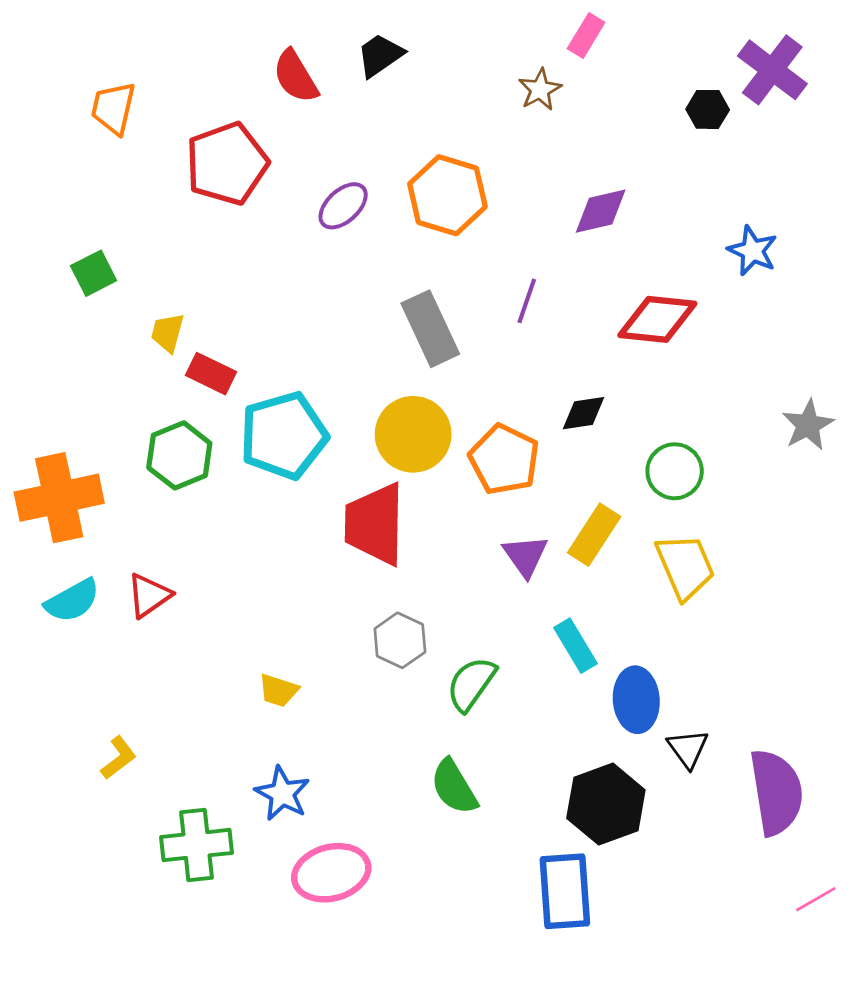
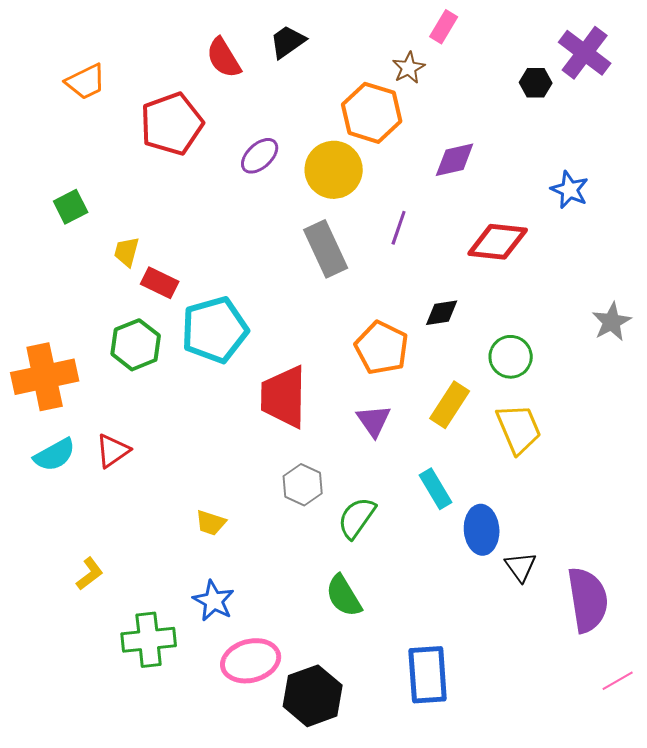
orange trapezoid: (113, 108) -> (86, 82), turned -129
orange hexagon: (447, 195) -> (372, 113), moved
yellow circle: (413, 434) -> (334, 170), moved
purple triangle: (525, 556) -> (374, 421), moved
black hexagon: (606, 804) -> (313, 696), moved

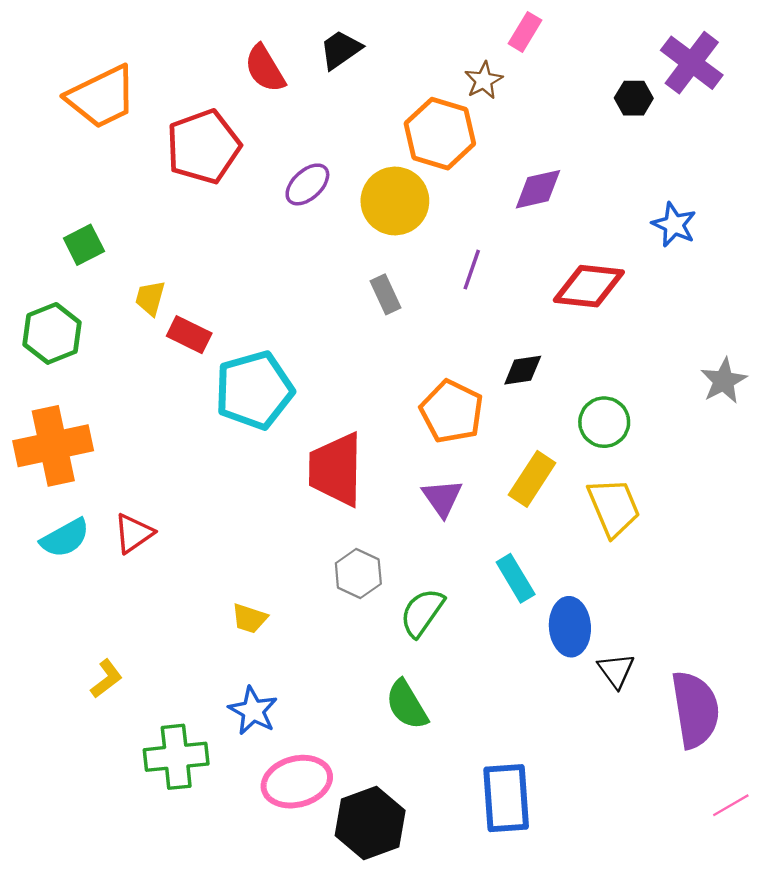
orange trapezoid: (86, 82) -> (102, 97), size x1.5
gray rectangle: (326, 249) -> (385, 294), size x0.6
green hexagon: (136, 345) -> (52, 333), moved

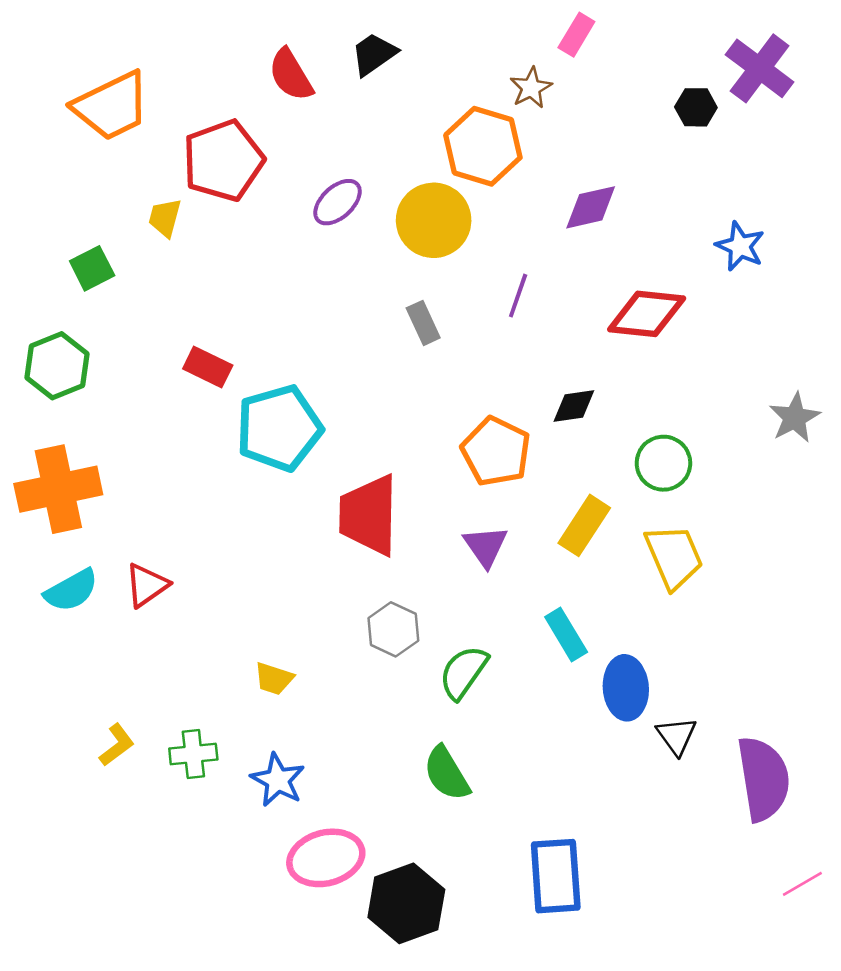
yellow trapezoid: (150, 298) -> (165, 218), moved
green cross: (176, 757) -> (193, 754), moved, size x0.7

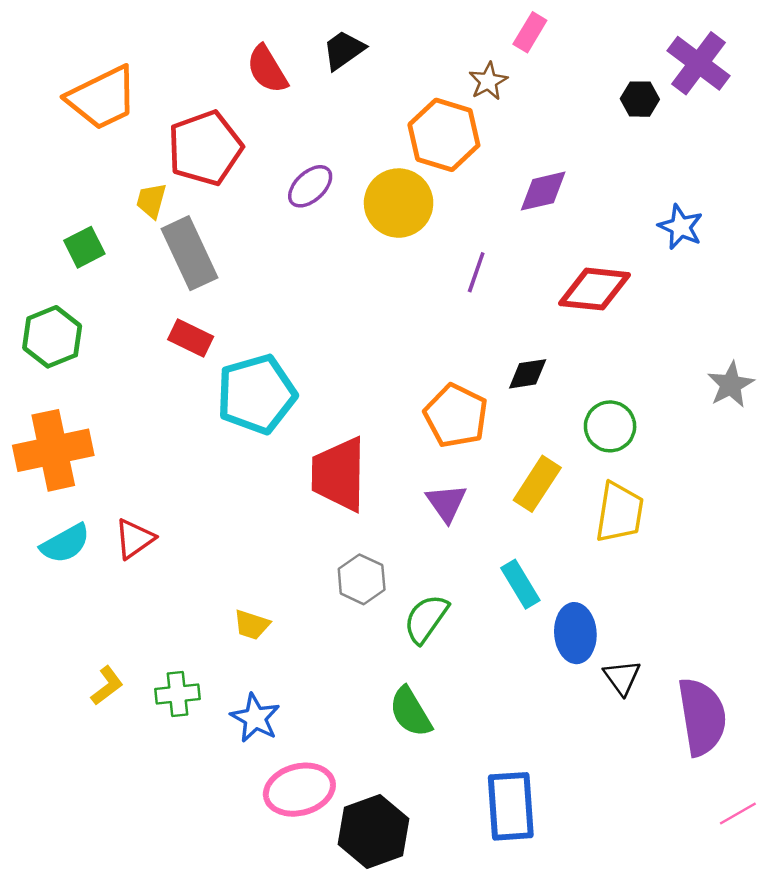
gray rectangle: (423, 323) -> (189, 253), moved, size x1.8
yellow trapezoid: (674, 557) -> (620, 512), turned 32

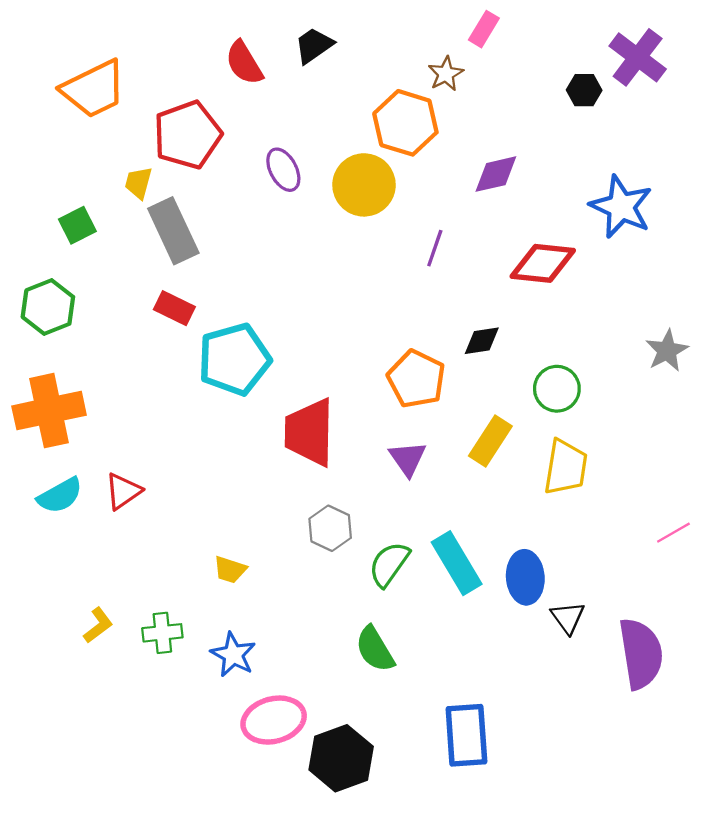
purple ellipse: (310, 186) -> (283, 170), turned -75
blue star: (681, 227) -> (621, 207), size x1.5
cyan rectangle: (520, 584) -> (457, 563), moved, size x1.4
pink line: (738, 814) -> (673, 533), moved

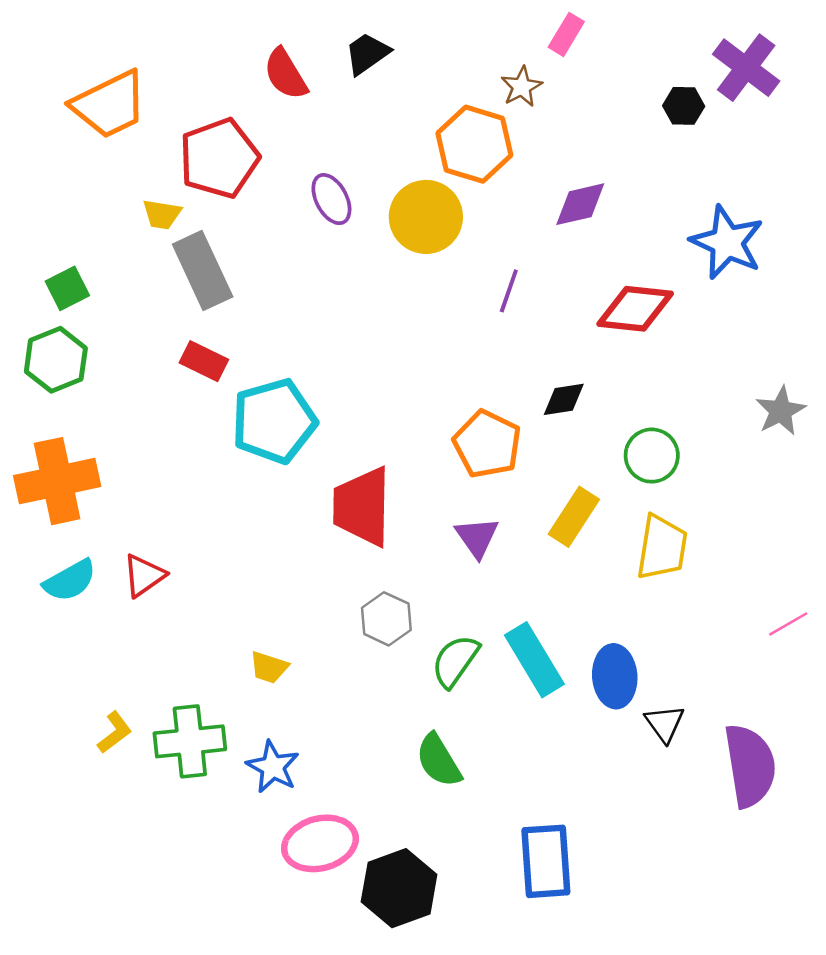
yellow trapezoid: (138, 183) -> (162, 214), turned -96
green square: (77, 225) -> (67, 288), moved
green cross: (162, 633) -> (190, 741), size x1.5

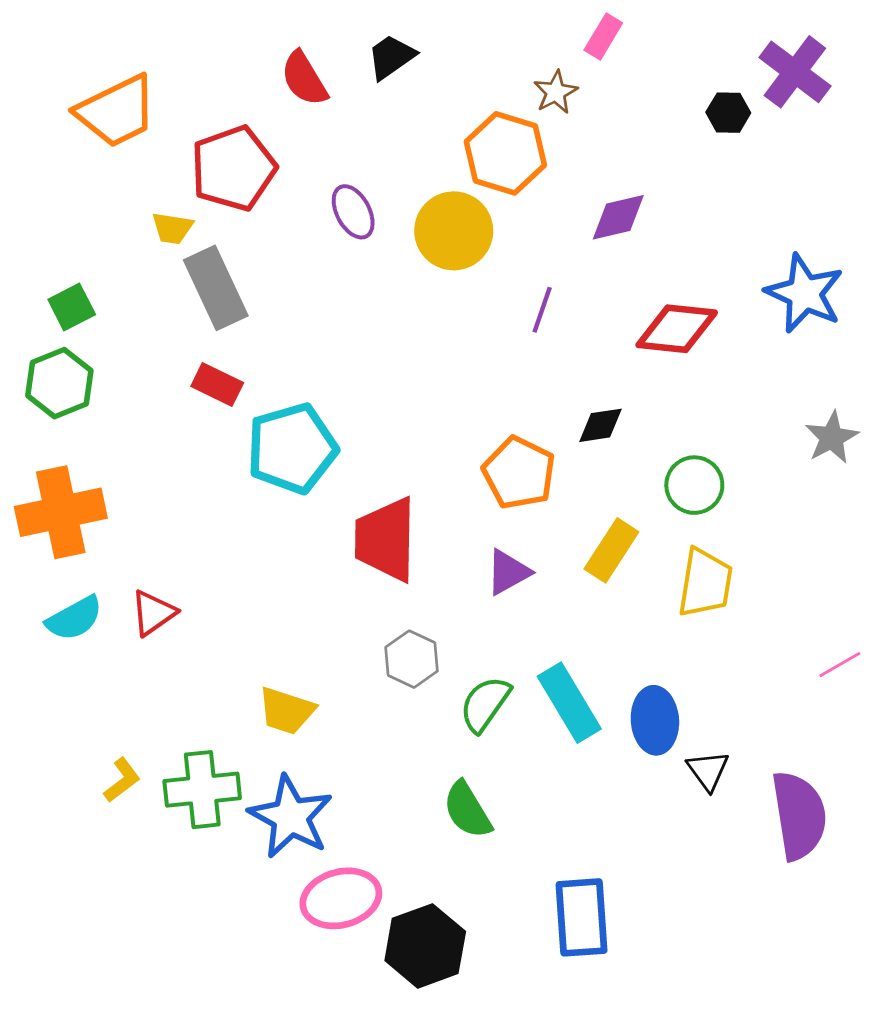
blue star: (727, 242) -> (804, 293), moved
purple triangle: (477, 537) -> (508, 572), turned 36
yellow trapezoid: (269, 667) -> (286, 711), size x1.4
blue star: (273, 767) -> (291, 817), size x1.5

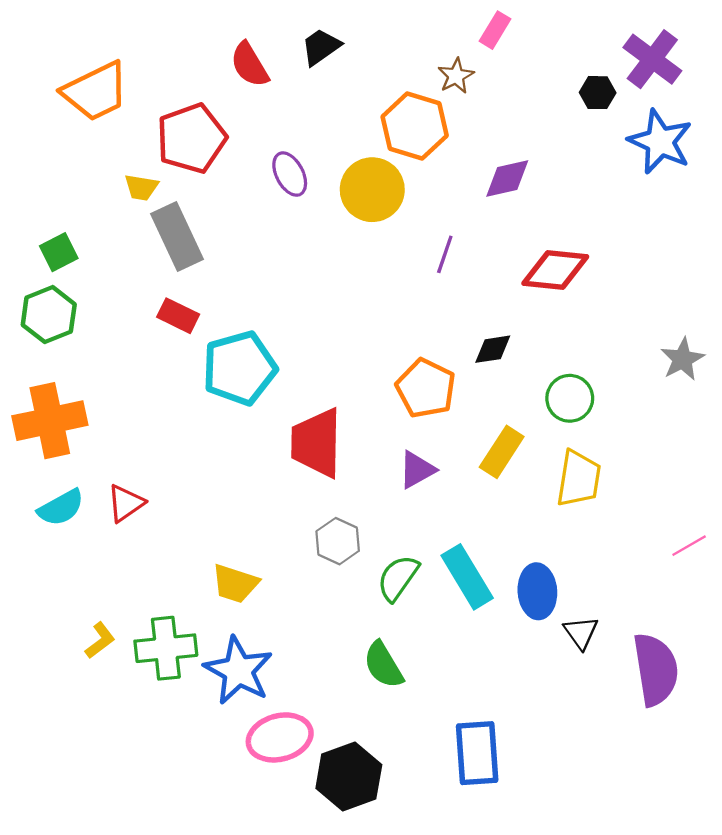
blue star: (804, 293) -> (660, 142), moved

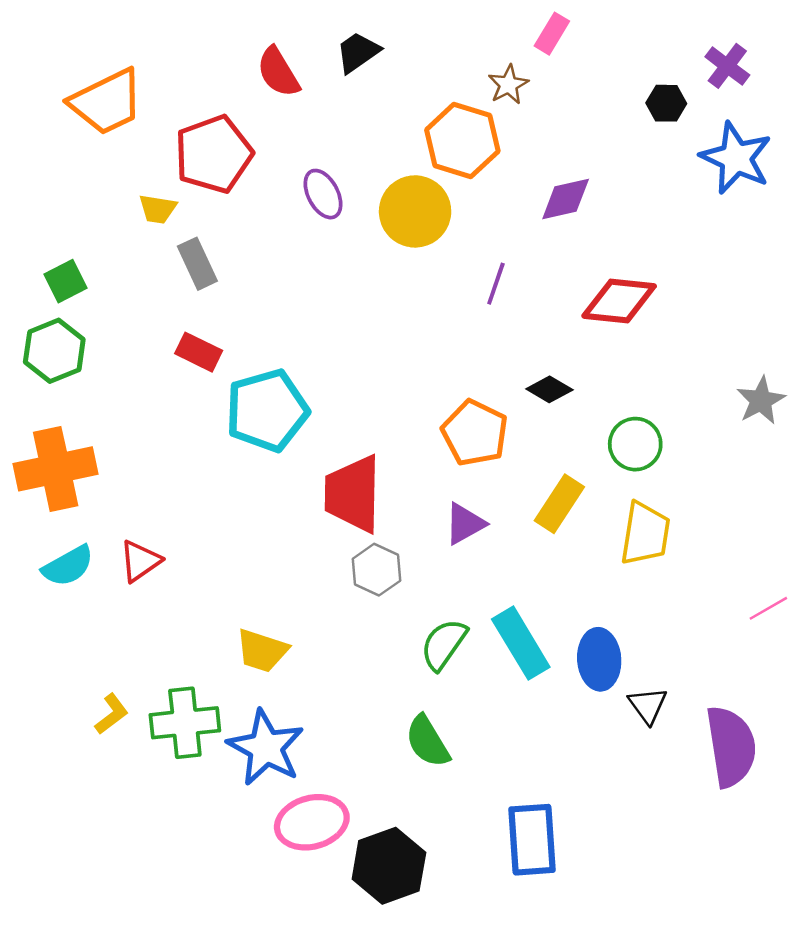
purple cross: (652, 59) -> (727, 66), size x0.7
gray rectangle: (177, 237) -> (197, 264), size x0.7
black diamond: (493, 349) -> (549, 389), turned 39
gray hexagon: (338, 541) -> (376, 570), moved

